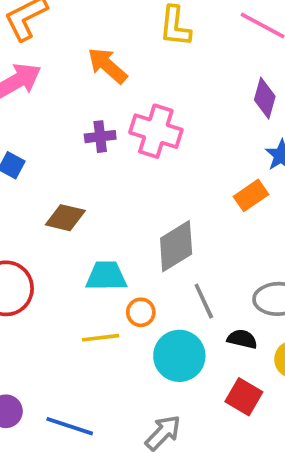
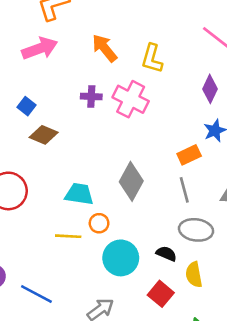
yellow L-shape: (175, 26) -> (152, 59), moved
brown diamond: (65, 218) -> (44, 135), moved
gray diamond: (176, 246) -> (131, 181), turned -39
gray line: (204, 301) -> (184, 190), moved

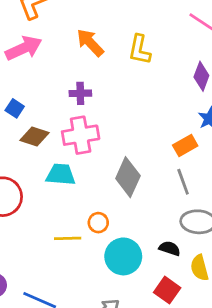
pink cross: (131, 99) -> (81, 135), moved, turned -32
cyan trapezoid: (79, 194) -> (61, 174), moved

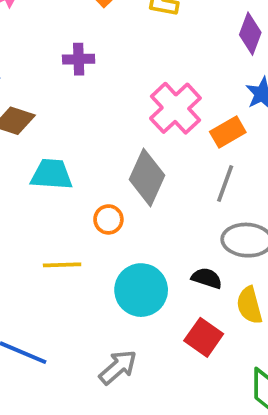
pink cross: (81, 135) -> (175, 108), moved, turned -33
gray line: (183, 182) -> (225, 183), turned 40
orange circle: (98, 223) -> (108, 219), moved

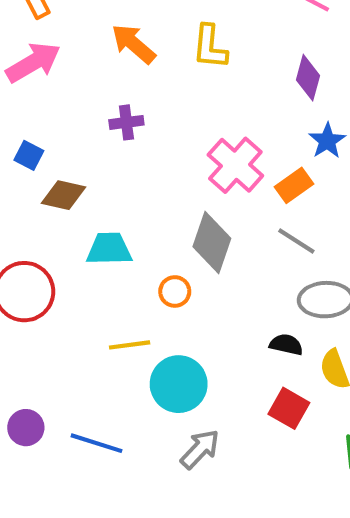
gray line: (225, 183) -> (296, 241), turned -72
cyan circle: (141, 290) -> (179, 384), moved

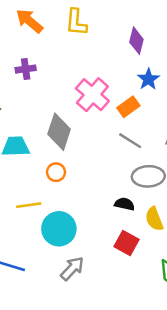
gray diamond: (212, 243) -> (59, 132), moved

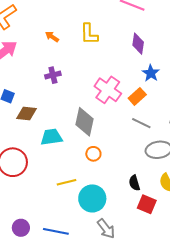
orange arrow: (29, 21) -> (52, 37), size x0.6
orange circle: (56, 172) -> (93, 154), moved
black semicircle: (124, 204) -> (134, 183), moved, turned -112
gray arrow: (72, 268) -> (106, 229), turned 105

